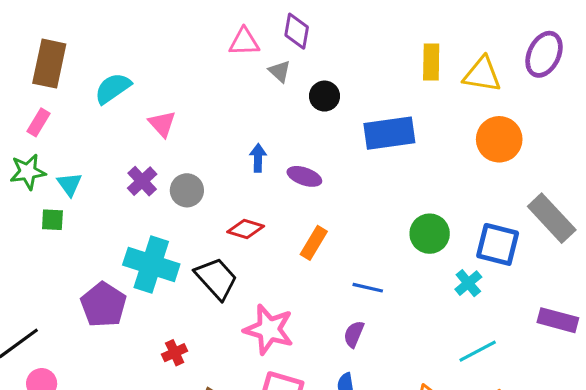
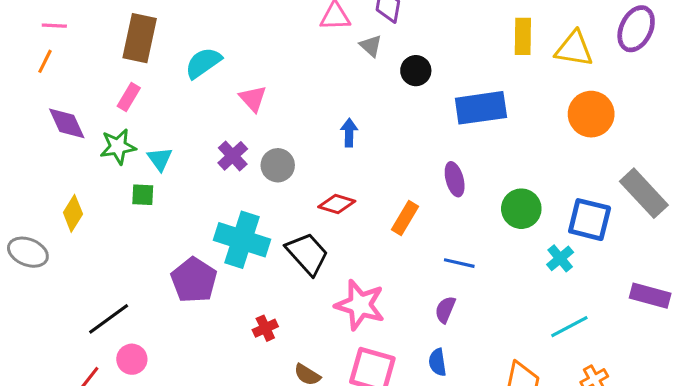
purple ellipse: (304, 176) -> (455, 179), moved, turned 56

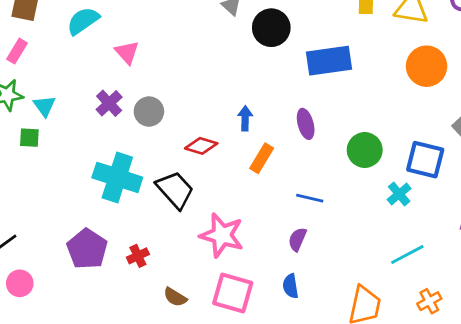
black circle: (416, 71) -> (271, 28), size x1.4
blue arrow: (349, 133) -> (245, 118), moved
purple pentagon: (194, 280) -> (87, 249), moved

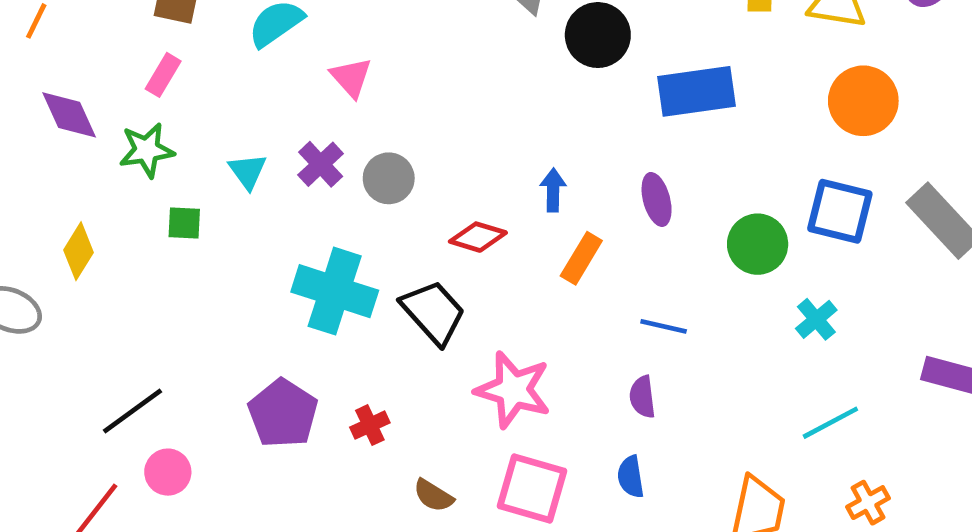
cyan triangle: (44, 106) -> (248, 171), moved
blue square: (425, 160) -> (840, 211), moved
purple semicircle: (297, 239) -> (642, 397), turned -30

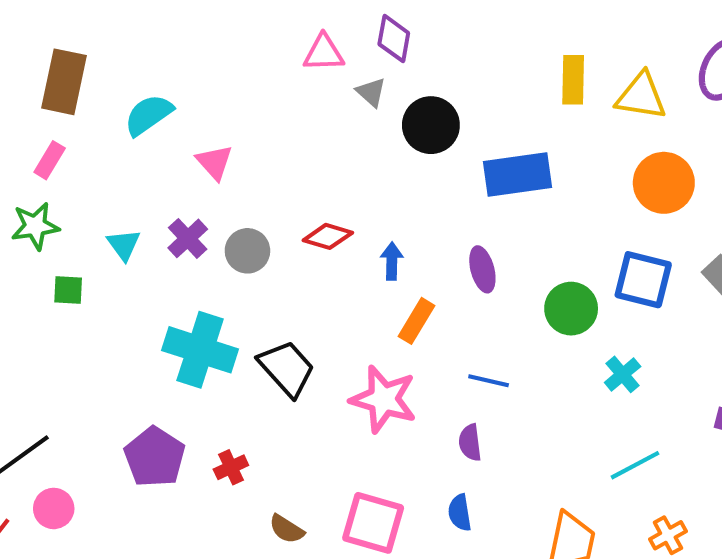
red diamond: (478, 237) -> (328, 236), moved
pink star: (513, 390) -> (383, 399), moved

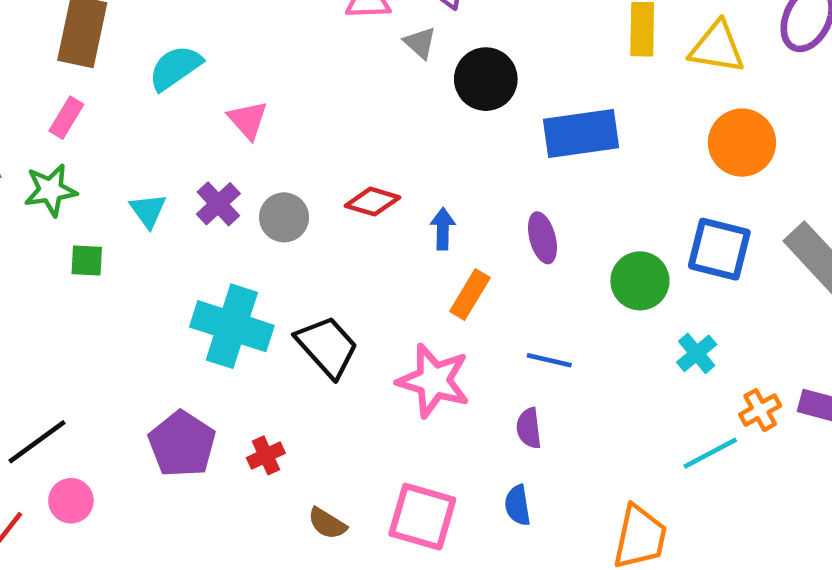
orange cross: (668, 535) -> (760, 410), moved

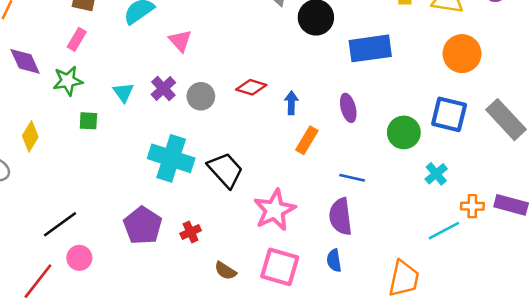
pink star: (434, 381) -> (275, 210), moved, turned 30
orange cross: (760, 410) -> (472, 206), turned 30
purple semicircle: (529, 428) -> (340, 216), size x1.6

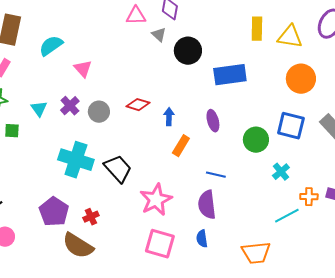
brown semicircle: (225, 271) -> (78, 246), moved, size x1.8
orange trapezoid: (404, 279) -> (256, 253), turned 72

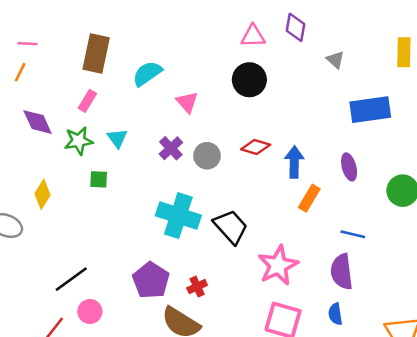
gray triangle: (159, 35) -> (335, 60), moved
black circle: (188, 51) -> (249, 80), moved
cyan triangle: (39, 109) -> (117, 138), moved
blue arrow: (169, 117) -> (294, 162), size x1.4

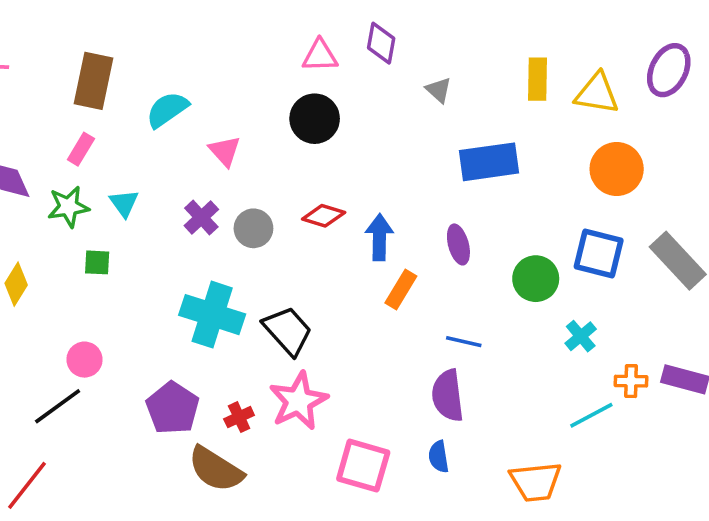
pink star: (278, 265) -> (298, 401), moved
pink circle: (90, 312) -> (85, 360), moved

